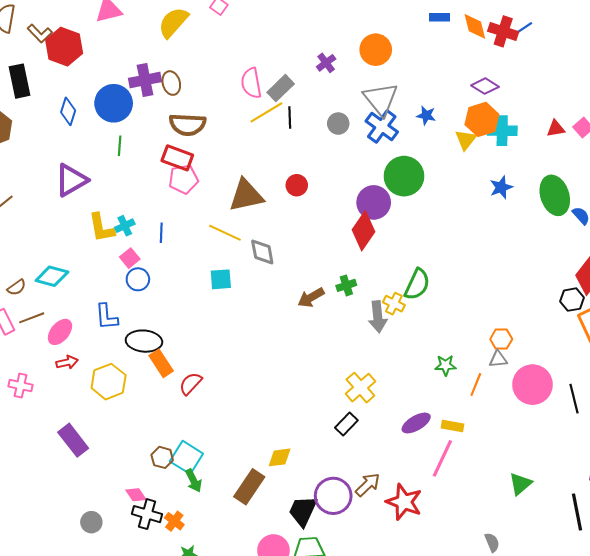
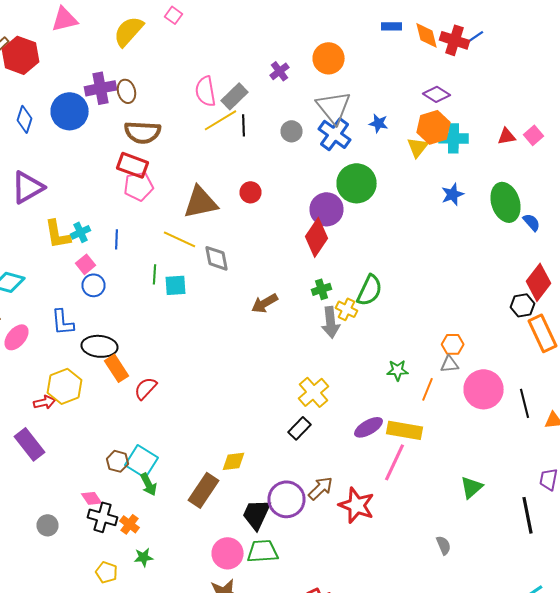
green line: (120, 146) -> (154, 274), moved
green cross: (346, 285) -> (322, 289), moved
red arrow: (67, 362) -> (44, 402), moved
yellow rectangle: (453, 426) -> (404, 430), size x1.6

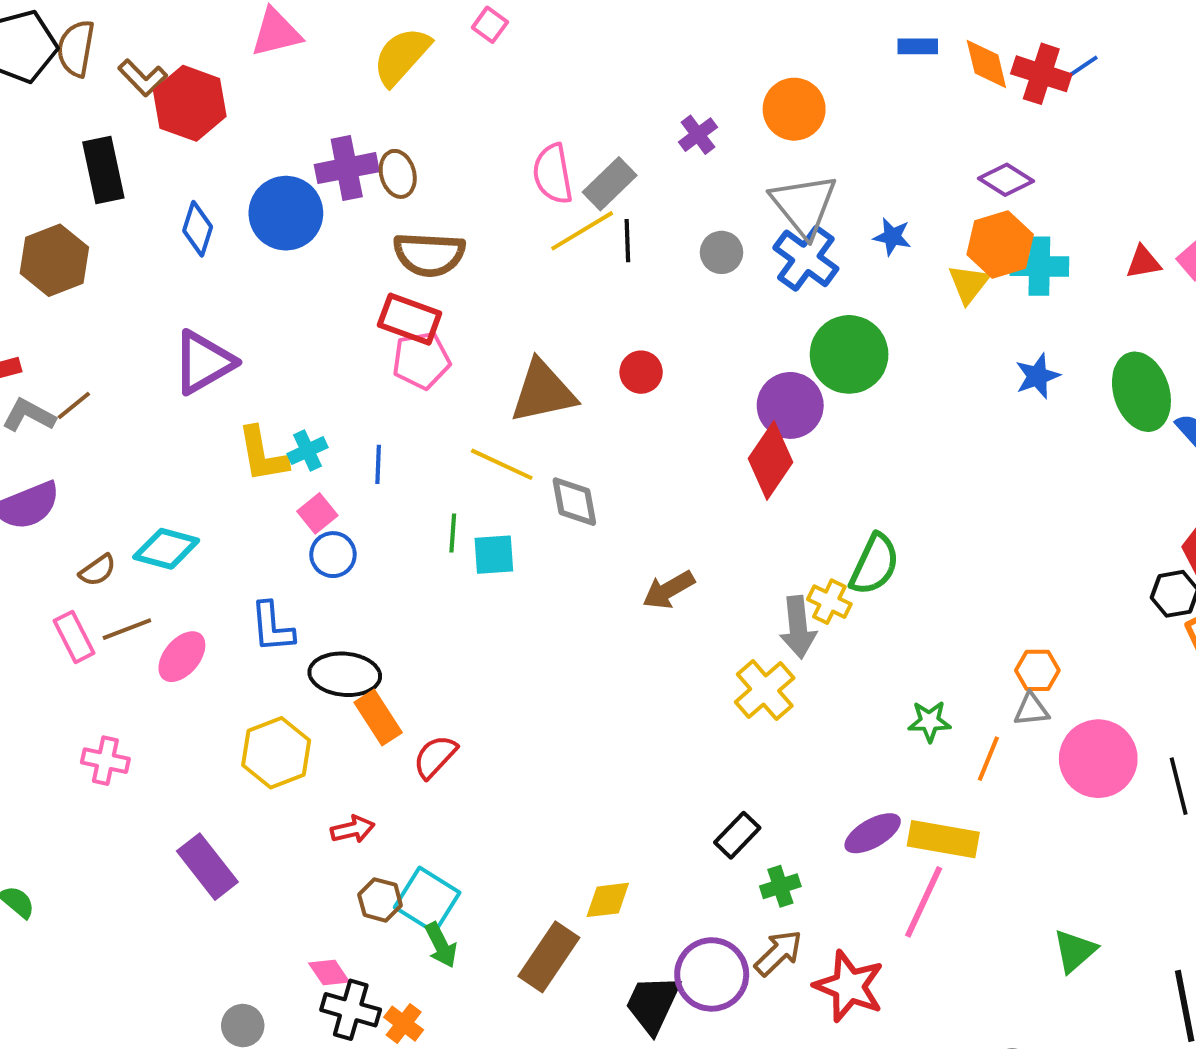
green cross: (322, 289) -> (780, 886), moved
yellow cross: (314, 392) -> (765, 690), moved
red arrow: (44, 402) -> (353, 829), moved

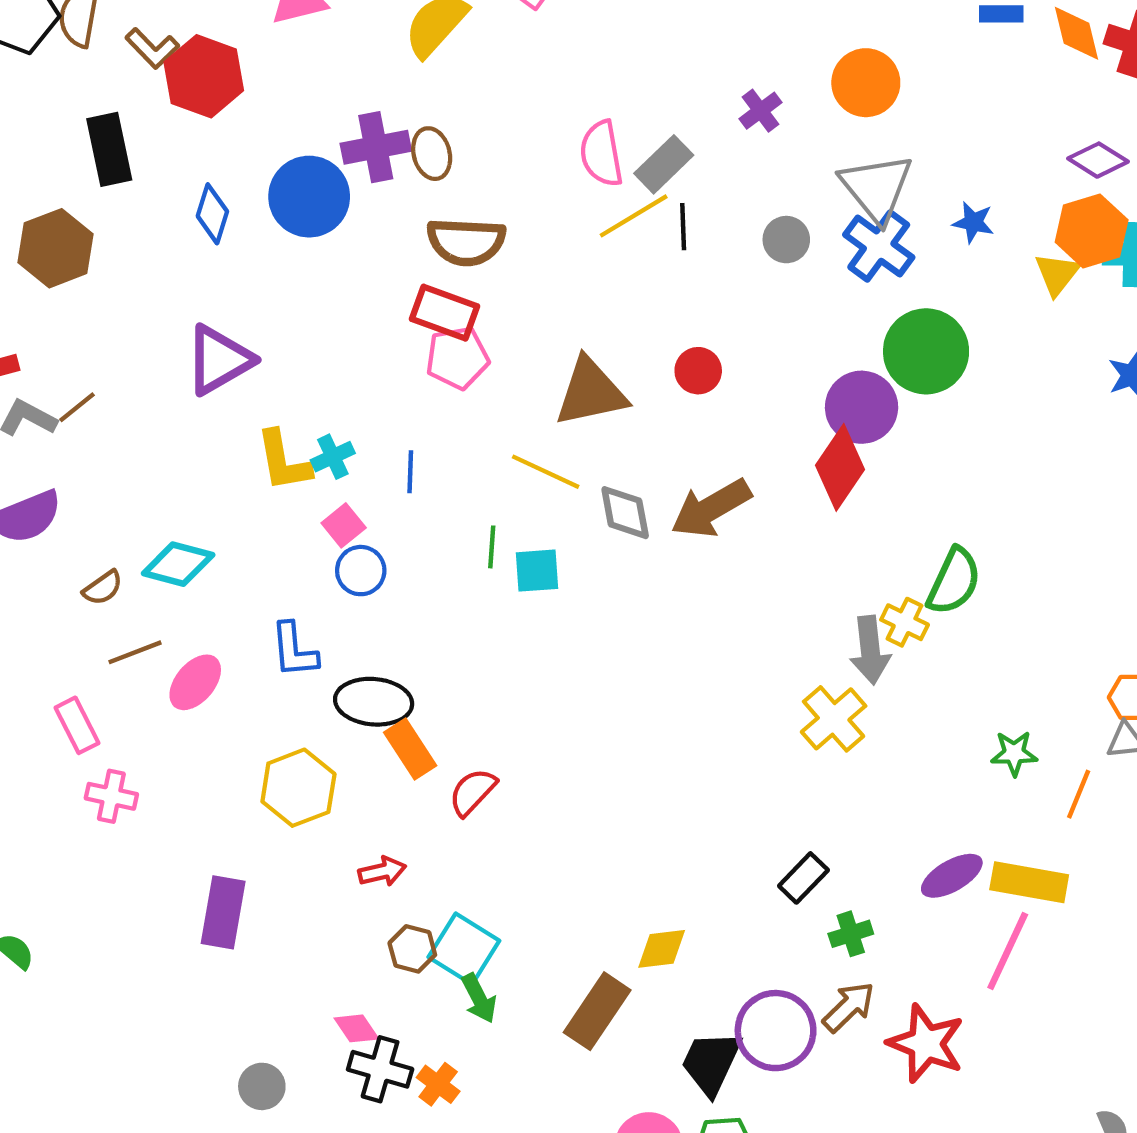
brown arrow: (669, 590) -> (711, 508), moved, size x1.4
pink rectangle: (74, 637) -> (77, 725), moved
purple rectangle: (207, 867) -> (223, 912), turned 48

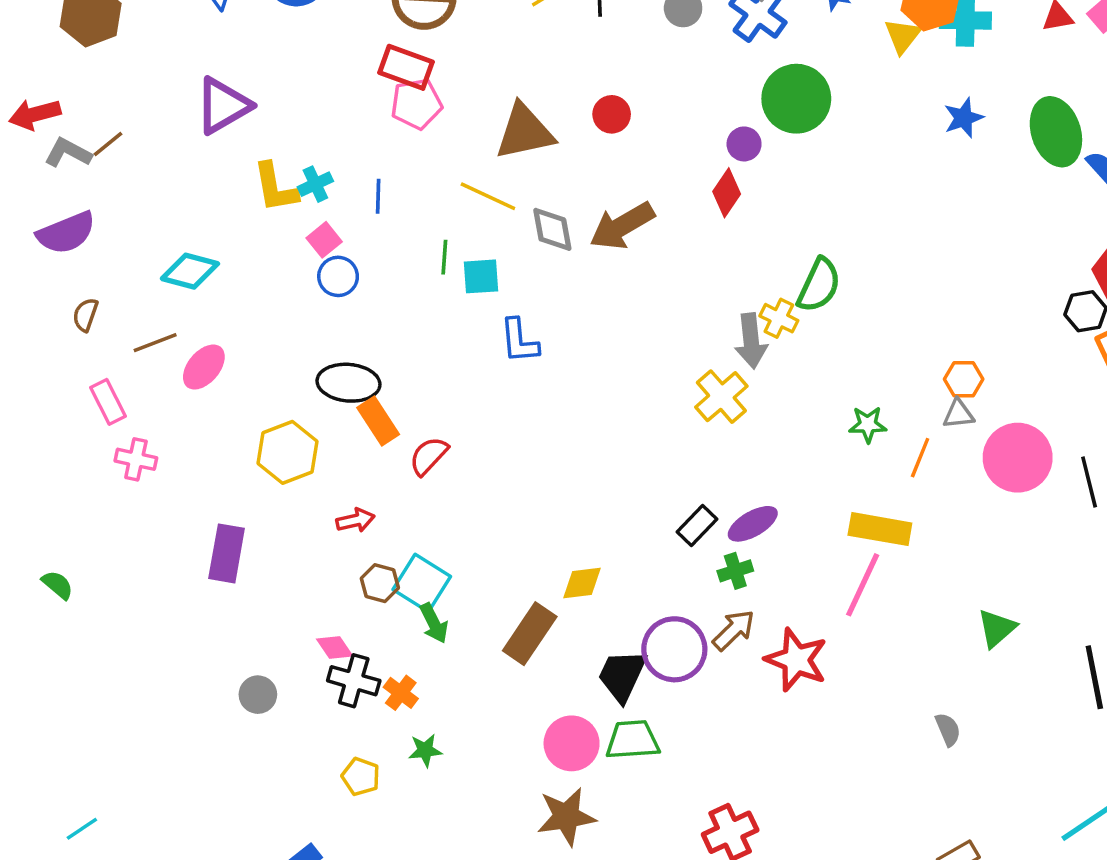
purple circle: (862, 407) -> (744, 144), size x0.6
red diamond: (840, 467) -> (727, 193), size x0.7
brown semicircle: (103, 588) -> (85, 315), moved, turned 144
blue L-shape: (294, 650) -> (519, 341), moved
purple ellipse: (952, 876) -> (753, 524), moved

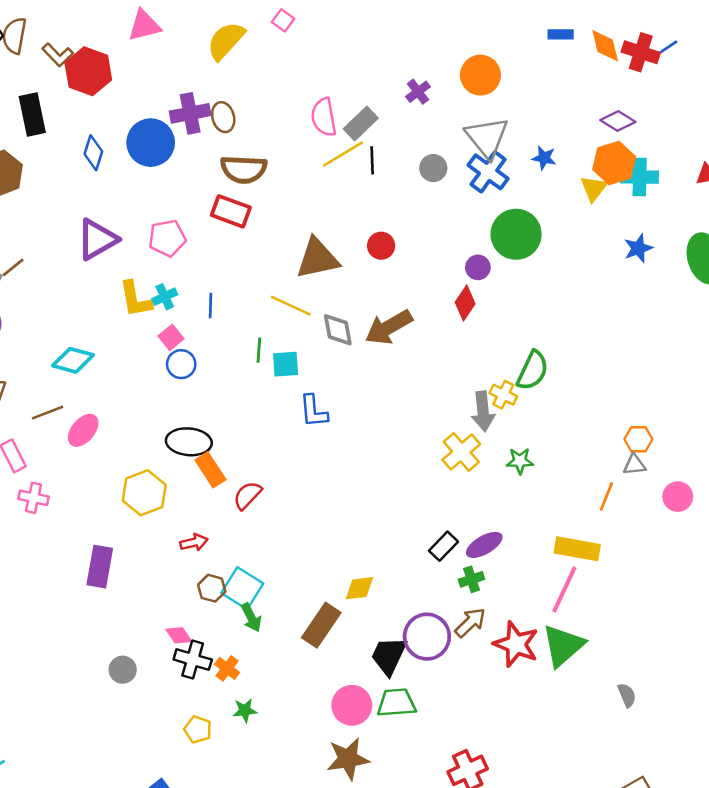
pink pentagon: (416, 104) -> (167, 238), moved
green star: (868, 425) -> (520, 461), moved
pink circle: (1018, 458) -> (678, 497), size x0.6
green triangle: (997, 628) -> (563, 646), moved, size x1.5

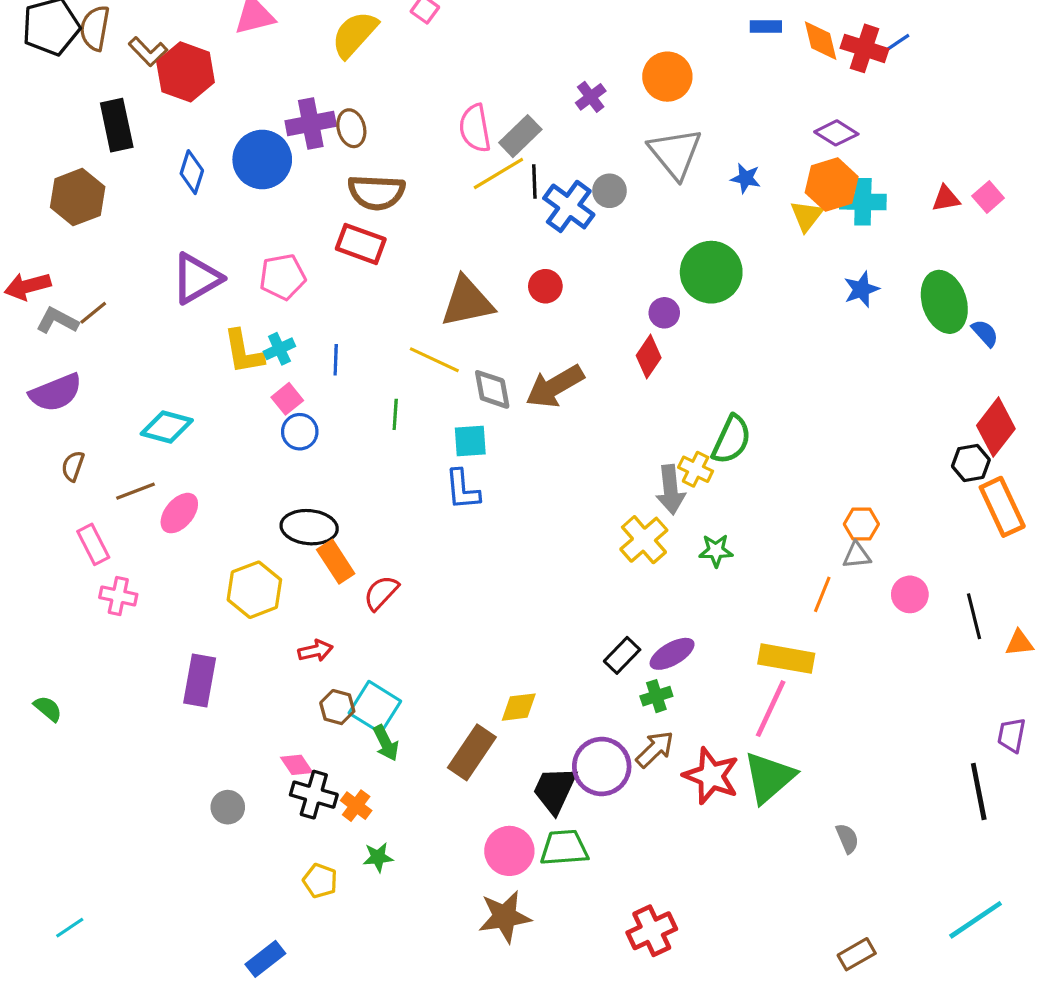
blue cross: (488, 172) -> (569, 206), moved
cyan square: (286, 364) -> (470, 441), moved

